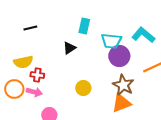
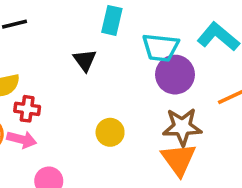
black triangle: (69, 48) -> (85, 60), turned -32
brown star: (123, 85) -> (182, 127), turned -30
orange triangle: (121, 103) -> (179, 159), turned -45

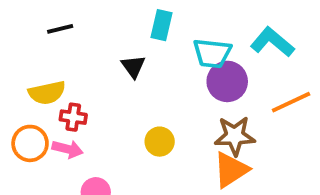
orange triangle: (179, 159) -> (231, 170), turned 33

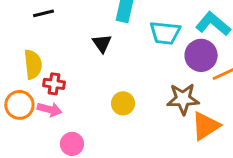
purple circle: (227, 81) -> (201, 55), moved
yellow semicircle: (47, 93) -> (33, 64), turned -84
orange triangle: (231, 170) -> (206, 126), moved

